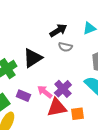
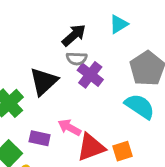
gray semicircle: (65, 47) -> (77, 59), moved
purple cross: (63, 89) -> (90, 75), moved

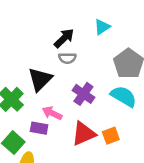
purple cross: (90, 75) -> (83, 94), moved
pink arrow: (70, 127) -> (52, 113), moved

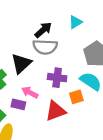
gray semicircle: (67, 58) -> (45, 47), size x1.6
purple cross: (83, 94) -> (57, 78), turned -30
orange square: (111, 136) -> (76, 97), moved

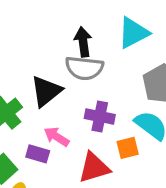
cyan triangle: (75, 22) -> (133, 33), size x1.5
black arrow: (43, 30) -> (83, 42), turned -60

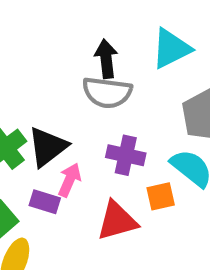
black triangle: (46, 91) -> (47, 147), moved
pink arrow: (57, 137) -> (69, 180), turned 80

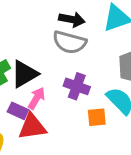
black arrow: (106, 59) -> (72, 19), turned 100
red triangle: (117, 221) -> (32, 127), moved

